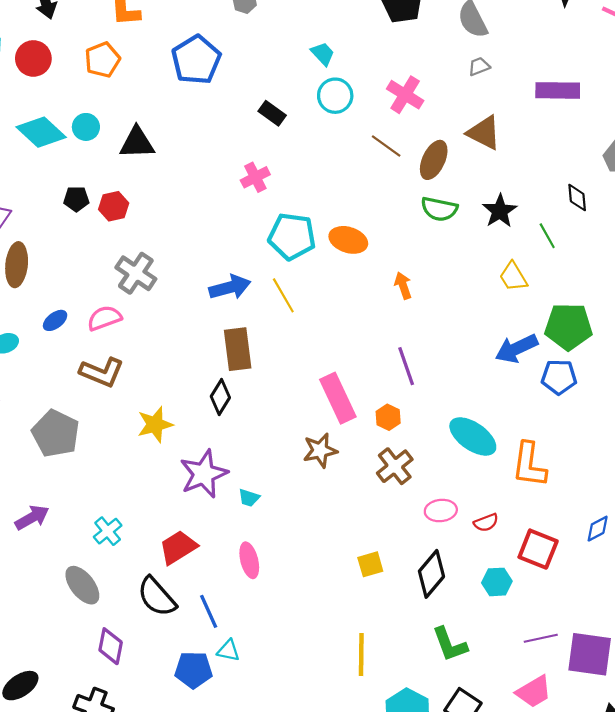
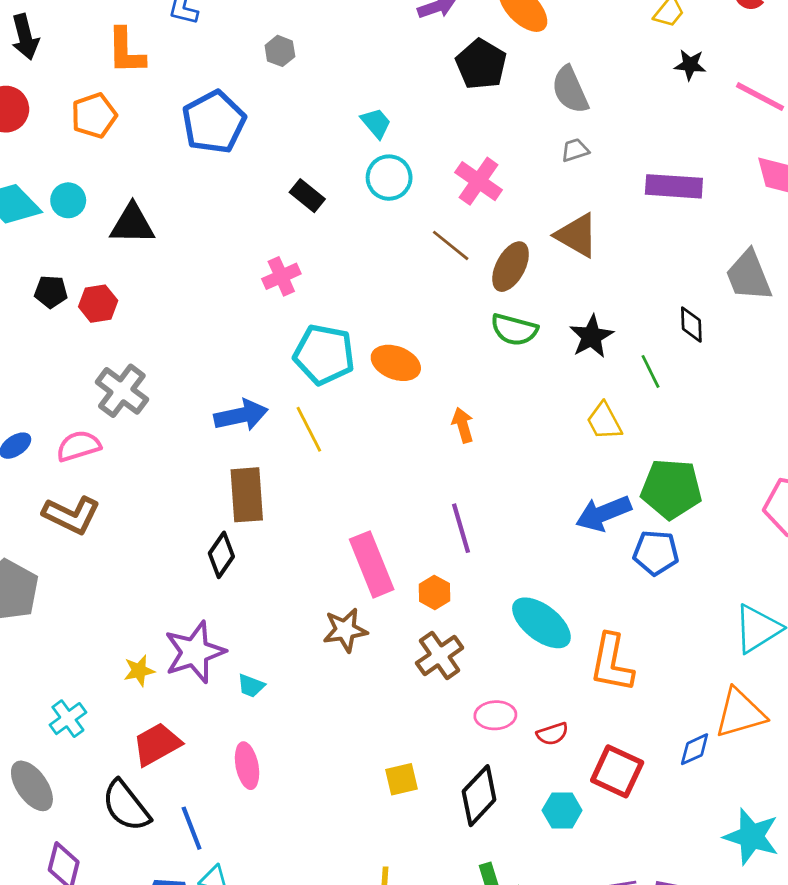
yellow star: (155, 424) -> (139, 671), moved, size x0.7

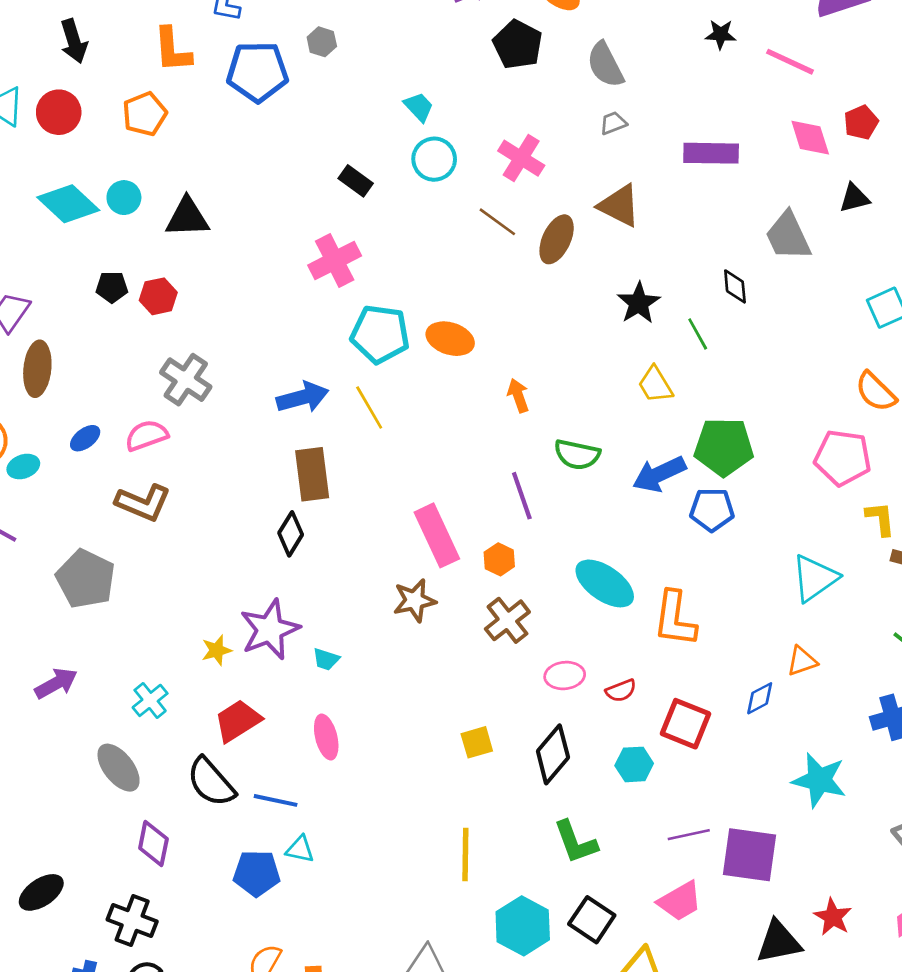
blue pentagon: (214, 122) -> (257, 72), moved, turned 30
pink cross: (281, 276) -> (335, 260), size x1.4
green semicircle: (514, 330) -> (577, 455), moved
orange triangle: (740, 713) -> (802, 661), size x0.6
blue line: (192, 828) -> (276, 800), turned -54

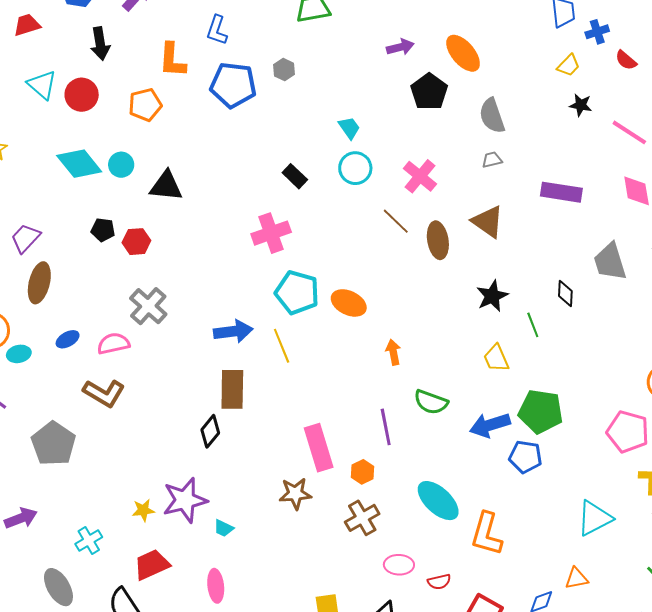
brown ellipse: (557, 239) -> (438, 240), turned -42

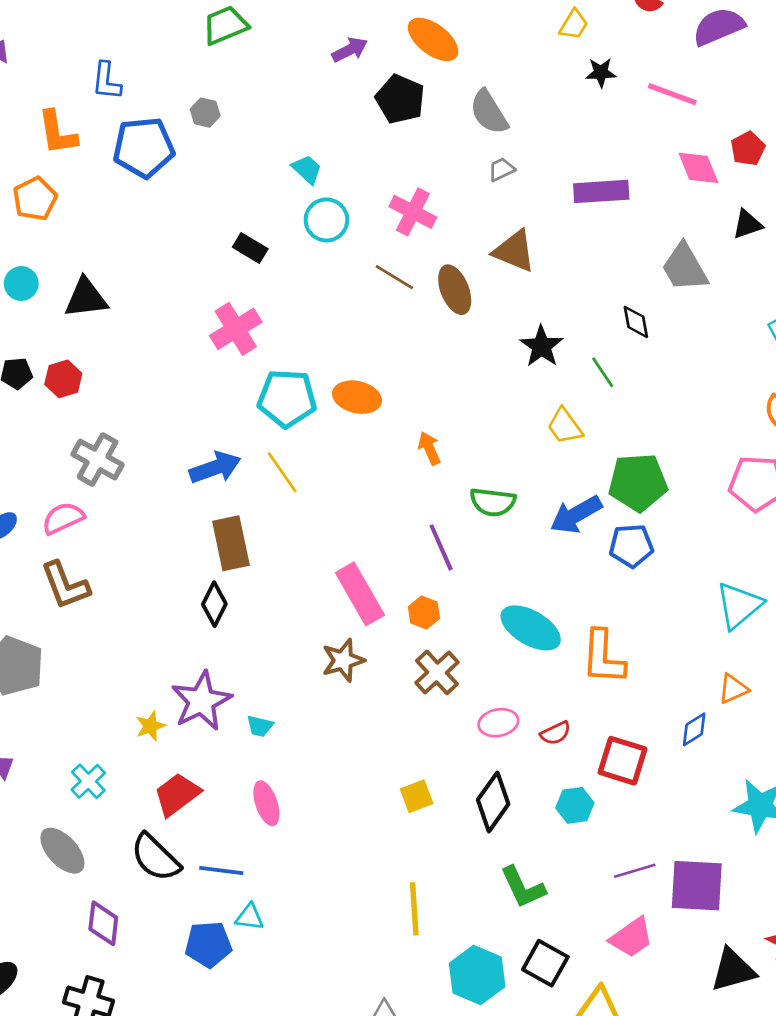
brown L-shape: (104, 393) -> (65, 585), turned 51

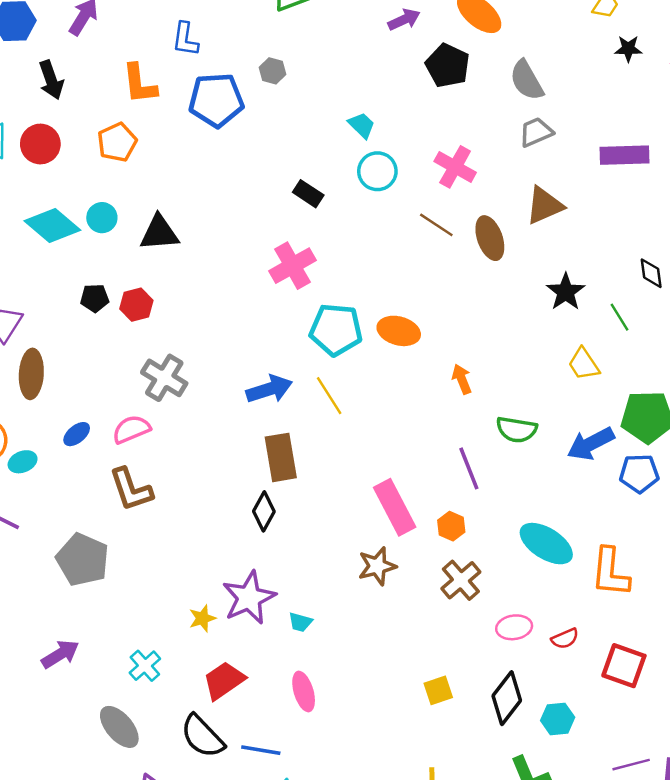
gray trapezoid: (501, 169) -> (536, 132), size x1.4
brown triangle: (514, 251) -> (544, 206), turned -48
cyan hexagon: (575, 805) -> (558, 719), moved

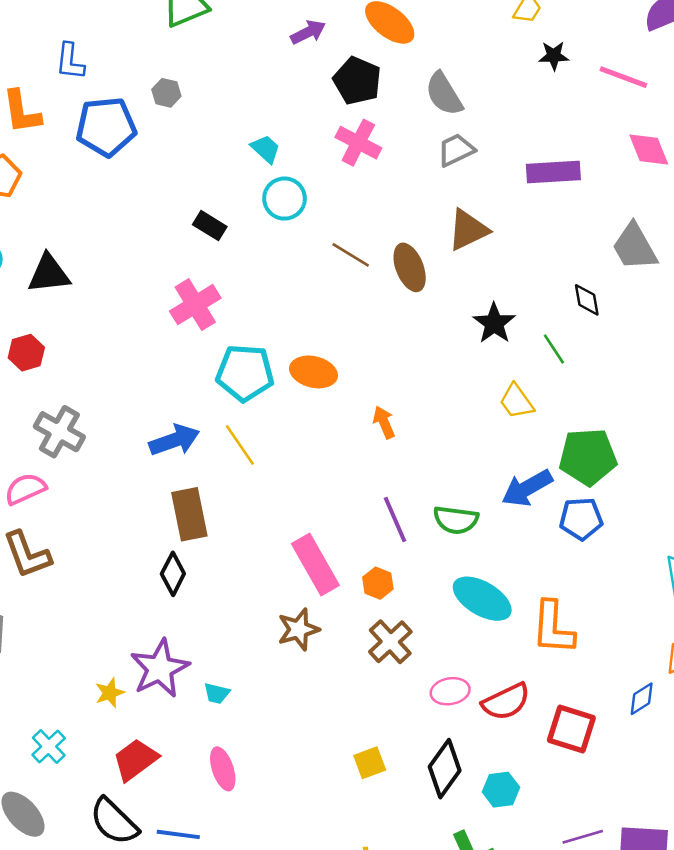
pink cross: (455, 167) -> (358, 143), moved
green semicircle: (517, 430) -> (456, 520), moved
red semicircle: (565, 639) -> (506, 702), size x1.6

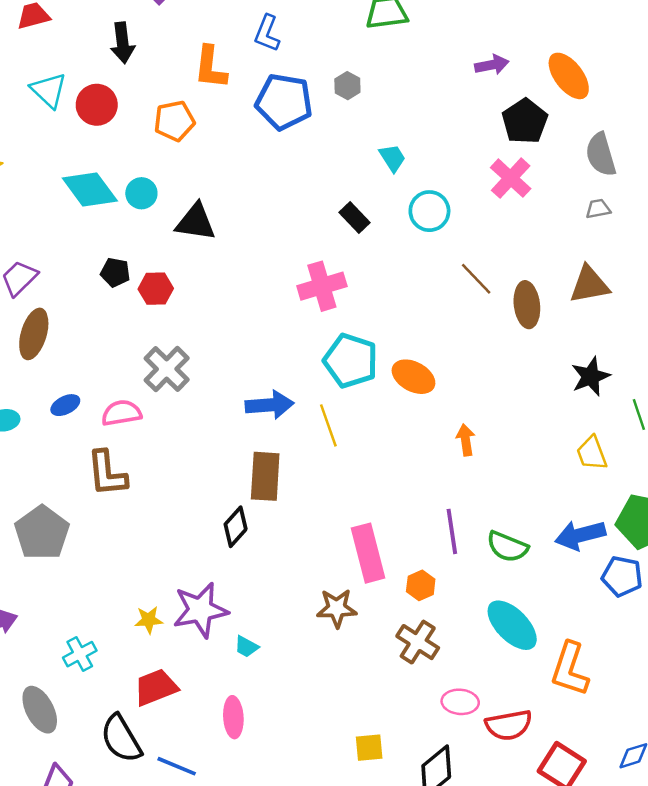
cyan trapezoid: (266, 149) -> (392, 158), moved
gray trapezoid: (456, 150) -> (598, 209), size x0.7
brown cross: (390, 642) -> (418, 642), turned -30

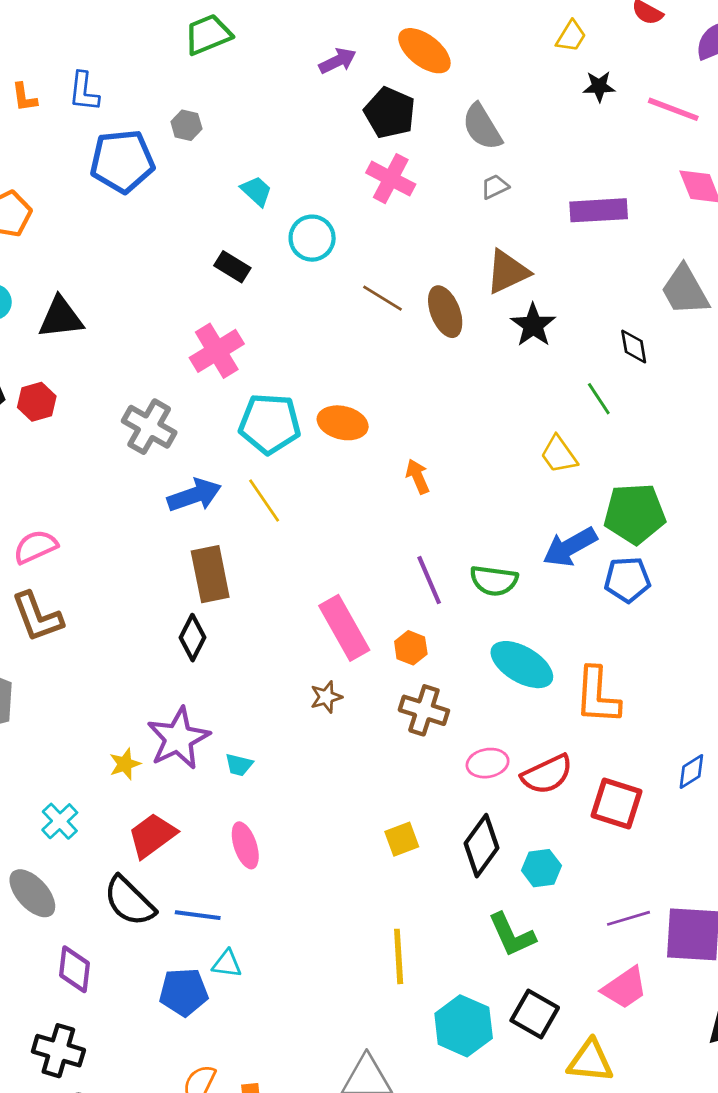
orange L-shape: (211, 67) -> (24, 97), moved, size x0.6
gray cross: (167, 369) -> (149, 427), moved
black star: (591, 376) -> (533, 325), moved
brown star: (337, 608) -> (326, 697), size x0.7

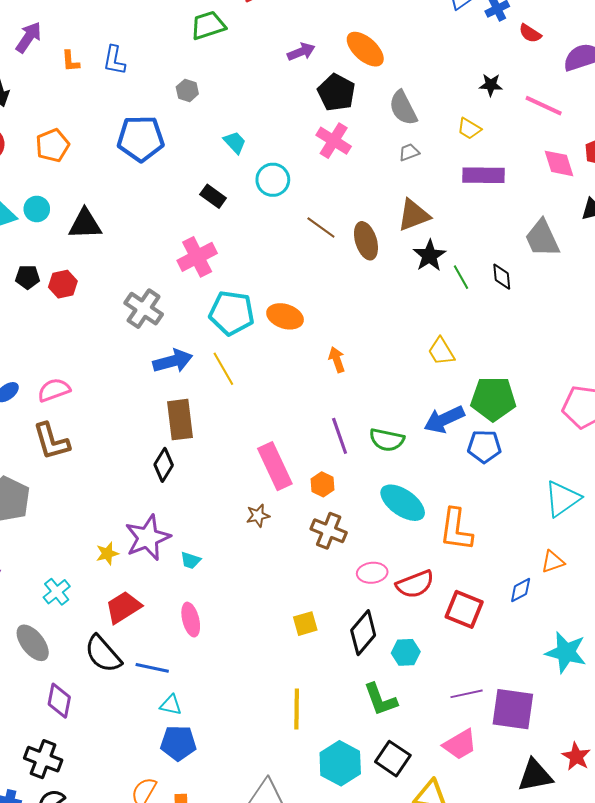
yellow trapezoid: (571, 36) -> (469, 129), moved, turned 85
blue pentagon: (122, 161) -> (141, 139), moved
green line: (599, 399) -> (461, 277), moved
blue pentagon: (184, 992) -> (178, 743), moved

